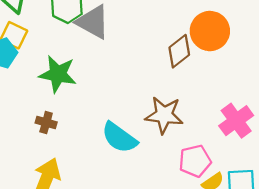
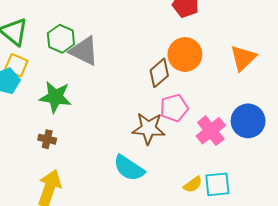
cyan semicircle: (119, 138) -> (129, 168), moved
pink pentagon: (195, 161) -> (174, 108), moved

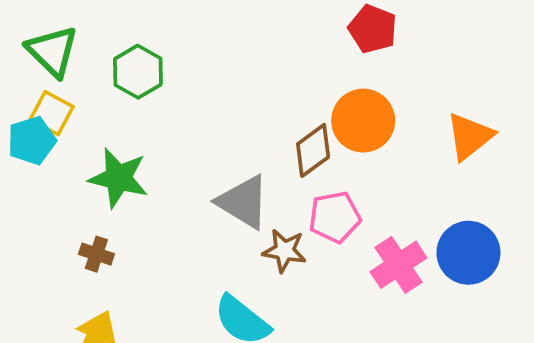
gray triangle: (84, 51) -> (243, 202), moved
brown star: (149, 128) -> (284, 251), size x0.7

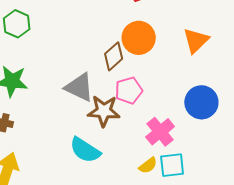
brown star: (284, 251) -> (104, 111), size x1.4
pink cross: (398, 265) -> (160, 132), moved

